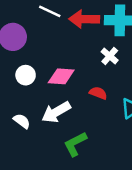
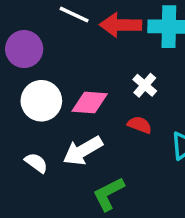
white cross: (110, 56) -> (145, 85), moved
white circle: (26, 75) -> (41, 101), size x1.5

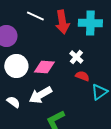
red arrow: (121, 25) -> (62, 22), turned -100
red semicircle: (140, 125) -> (82, 76), moved

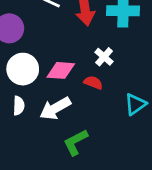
red semicircle: (82, 76) -> (93, 83), moved
white semicircle: (13, 102) -> (19, 106), moved, turned 56

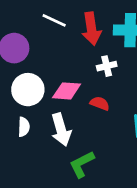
white cross: (104, 57) -> (107, 66), moved, turned 36
white arrow: (55, 108) -> (61, 130), turned -76

